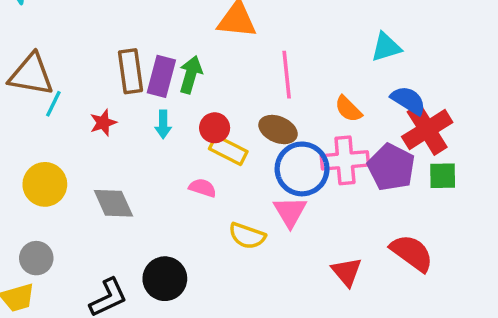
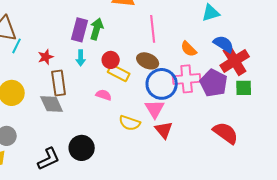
brown rectangle: (131, 71) -> (59, 83), moved
red triangle: (347, 272) -> (164, 130), moved

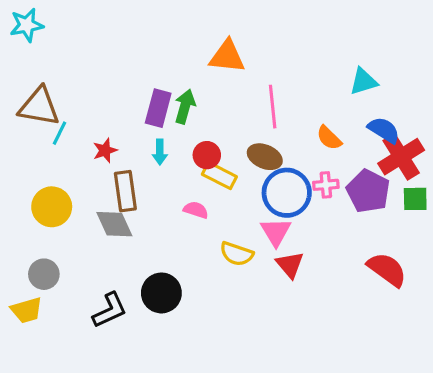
pink cross: (187, 79) -> (326, 185), size x0.6

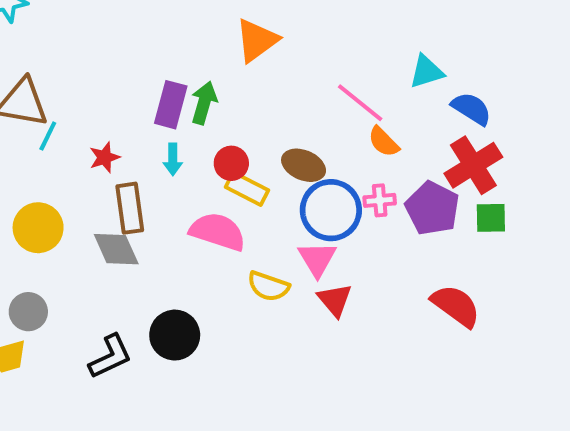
orange triangle: (227, 56) -> (257, 40), turned -42
pink line: (273, 107) -> (360, 103), moved, turned -45
blue semicircle: (384, 130) -> (471, 109), moved
pink semicircle: (196, 210) -> (218, 232), size x1.8

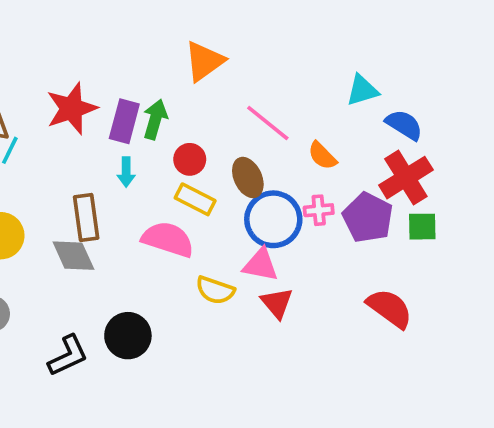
pink line: (360, 103) -> (268, 123), moved
red star: (104, 157) -> (72, 108), moved, size x1.8
red circle: (231, 163) -> (190, 159), moved
brown ellipse: (304, 165) -> (248, 178), turned 42
pink triangle: (317, 259) -> (261, 265), turned -48

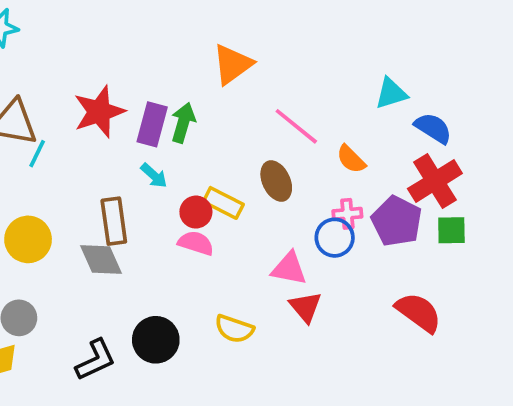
red circle: (190, 159) -> (196, 212), moved
cyan arrow: (126, 172) -> (154, 176), turned -48
blue circle: (273, 219) -> (335, 238), moved, size x0.7
pink semicircle: (168, 239) -> (196, 243), size x0.7
yellow semicircle: (215, 290) -> (234, 329), moved

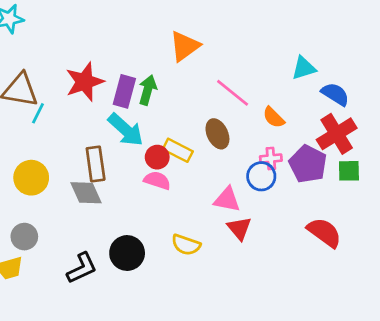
cyan arrow: (154, 176) -> (126, 130), size x1.8

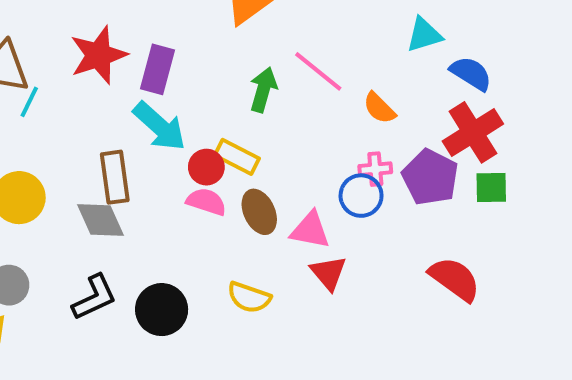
green arrow: (148, 90) -> (263, 90), moved
brown ellipse: (217, 134) -> (259, 212), moved
black L-shape: (82, 268) -> (94, 297), moved

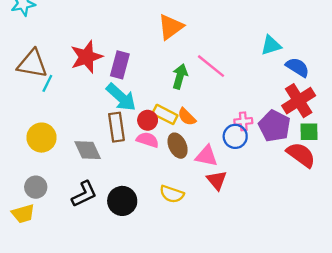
orange semicircle: (379, 108) -> (187, 117), moved
brown rectangle: (115, 177) -> (116, 127), moved
red semicircle: (455, 279) -> (301, 155), moved

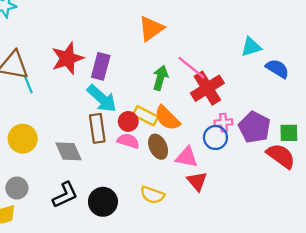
cyan line: (47, 83) -> (28, 85), turned -48
red cross: (299, 101) -> (207, 88), moved
orange semicircle: (187, 117) -> (167, 118), size x1.4

